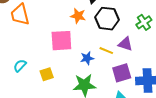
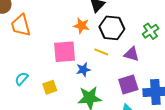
yellow line: (106, 51) -> (101, 52), moved
blue star: (87, 58) -> (83, 70), moved

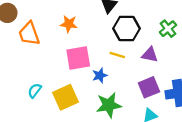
orange star: (81, 26) -> (69, 24), moved
yellow square: (50, 87) -> (65, 97), size x1.6

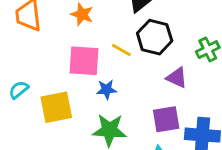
yellow line: (117, 55) -> (121, 50), moved

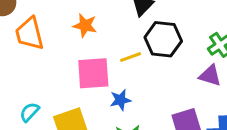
yellow line: (121, 50) -> (131, 57), turned -42
purple triangle: (177, 78) -> (210, 76), moved

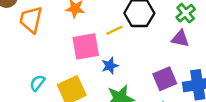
orange trapezoid: (29, 34) -> (31, 20), turned 32

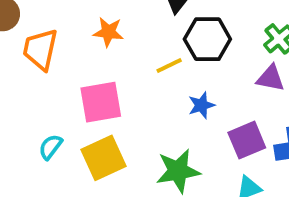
pink square: (86, 46) -> (101, 102), moved
blue star: (110, 66) -> (201, 105), moved

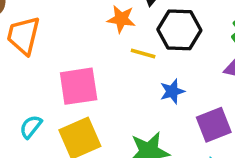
orange star: (108, 32) -> (121, 19), moved
yellow line: (169, 66) -> (143, 54), turned 40

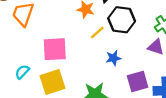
yellow line: (143, 54) -> (97, 32), turned -63

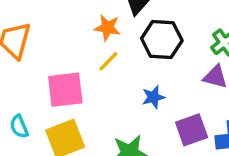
yellow line: (97, 32) -> (108, 61), moved
cyan semicircle: (22, 72) -> (19, 126), turned -63

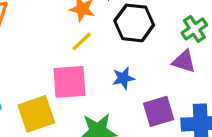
pink square: (65, 90) -> (69, 82), moved

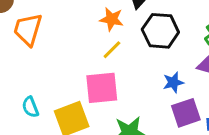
blue star: (123, 78) -> (173, 82), moved

